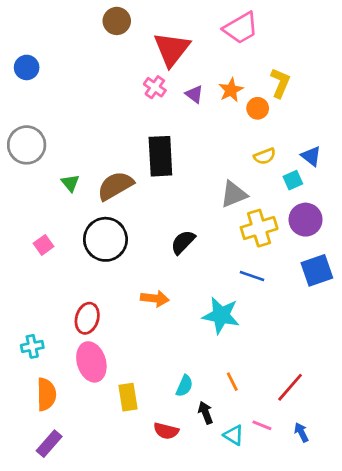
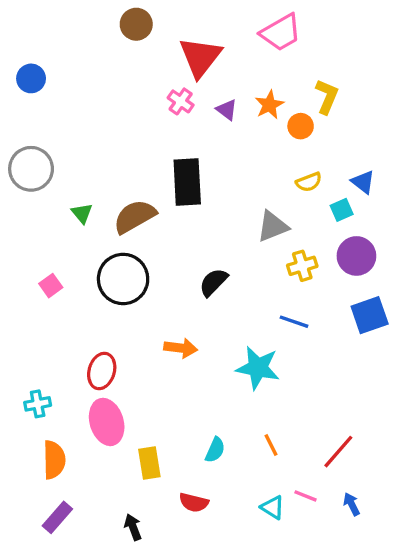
yellow cross: (259, 228) -> (302, 266), size x0.7
black arrow: (206, 413) -> (133, 527), moved

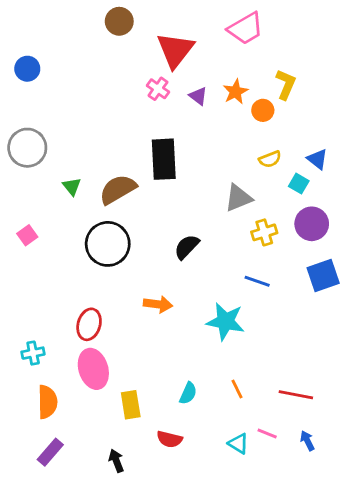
cyan square: (342, 210) -> (299, 184), turned -36
pink square: (51, 286) -> (27, 235), moved
red line: (338, 452) -> (296, 395), turned 60

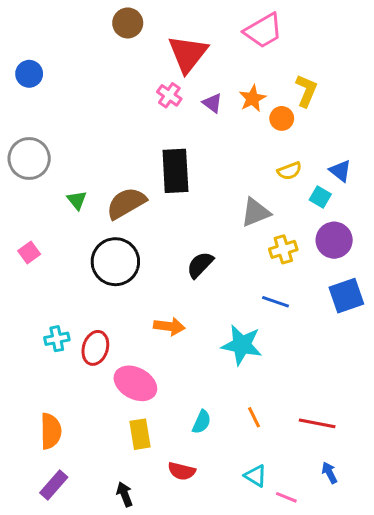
cyan cross: (33, 353) -> (57, 339), moved
pink ellipse: (93, 369) -> (135, 383), moved, turned -45
pink line: (267, 433) -> (286, 497), moved

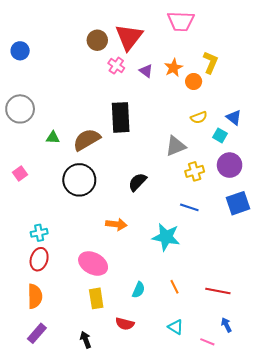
brown circle: (128, 23) -> (97, 40), moved
pink trapezoid: (263, 31) -> (181, 21), turned 32
green triangle: (77, 200) -> (53, 138), turned -48
red ellipse: (95, 348) -> (39, 259), moved
pink line: (286, 497) -> (207, 342), moved

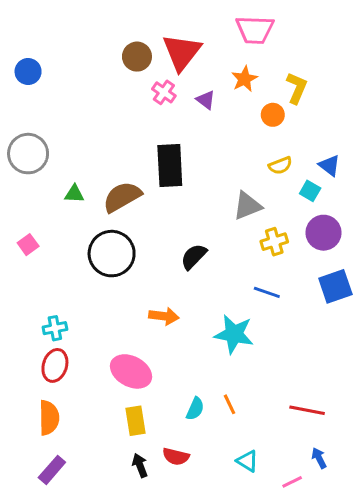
orange star: (173, 68) -> (244, 79), moved
orange line: (175, 287) -> (229, 404), moved
black arrow: (86, 340) -> (140, 465), moved
pink line: (207, 342) -> (292, 482), turned -48

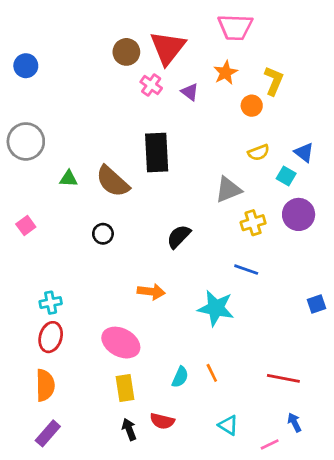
brown semicircle: (122, 197) -> (113, 181), turned -108
black circle: (112, 254) -> (103, 234), size x0.5
blue square: (335, 286) -> (316, 304), moved, size x0.6

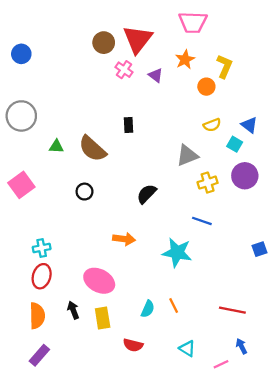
black rectangle: (157, 152) -> (129, 125), size x0.5
pink square: (26, 225) -> (21, 185), size x1.6
black arrow: (129, 429) -> (73, 310), moved

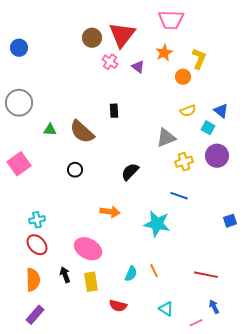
red ellipse: (42, 276) -> (37, 245), turned -60

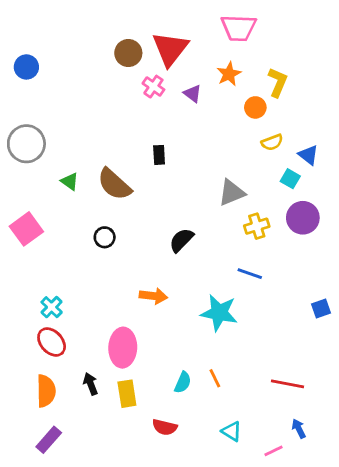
yellow semicircle: (188, 111) -> (272, 142), moved
green triangle: (50, 130) -> (70, 181), turned 32
cyan cross: (37, 220) -> (52, 307), turned -35
pink ellipse: (88, 249) -> (123, 348), turned 64

